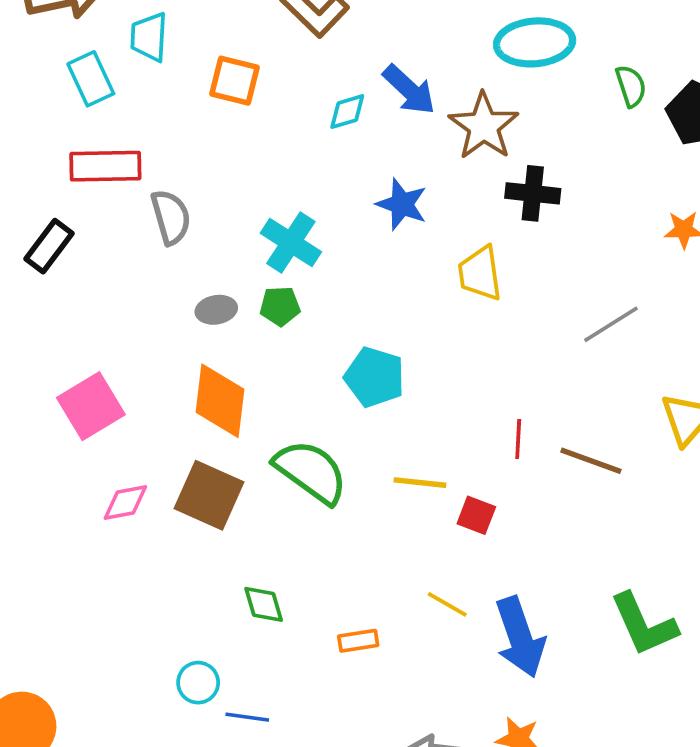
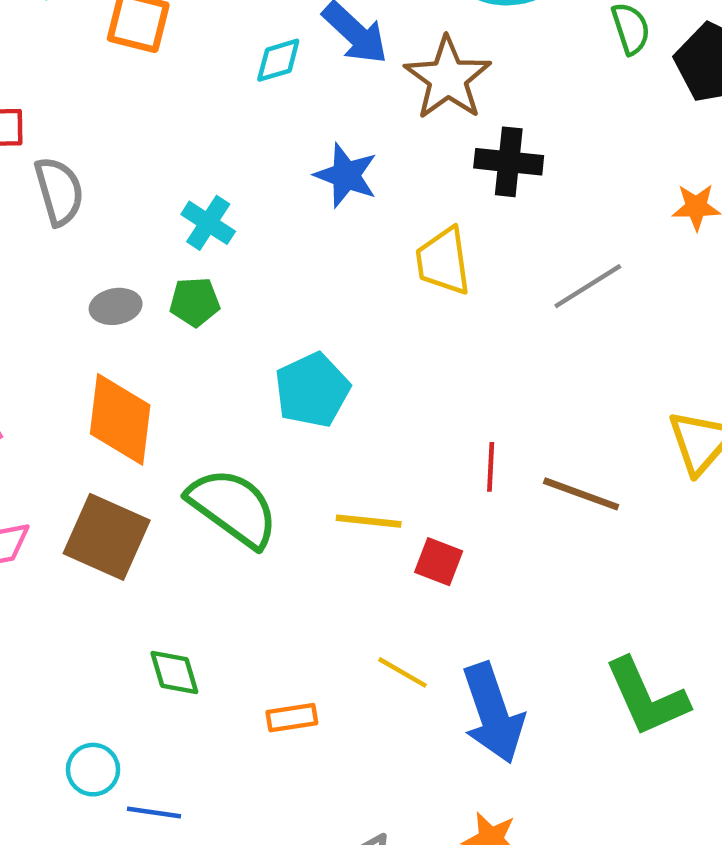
cyan cross: (291, 242) -> (208, 223), size x0.7
gray line: (611, 324) -> (588, 286), moved
cyan pentagon: (375, 377) -> (312, 390), turned 30

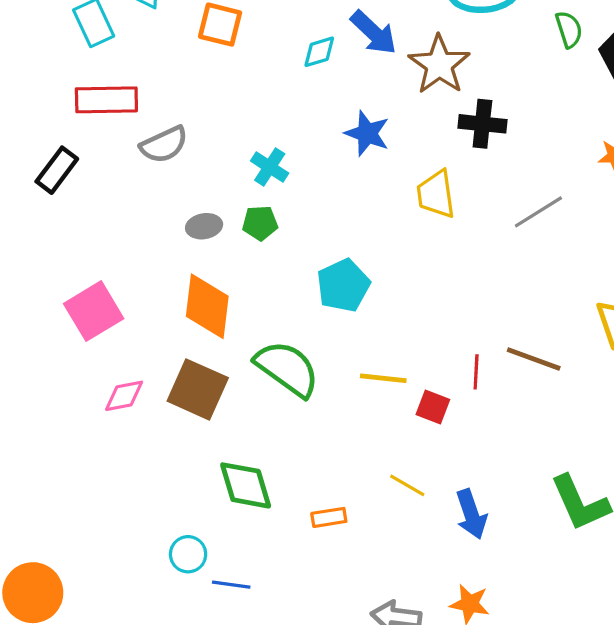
gray semicircle: (59, 191) -> (164, 145), turned 81
red line: (491, 467) -> (476, 372), moved
green diamond: (174, 672) -> (246, 485), size x1.5
blue arrow: (493, 713) -> (471, 514), size x0.7

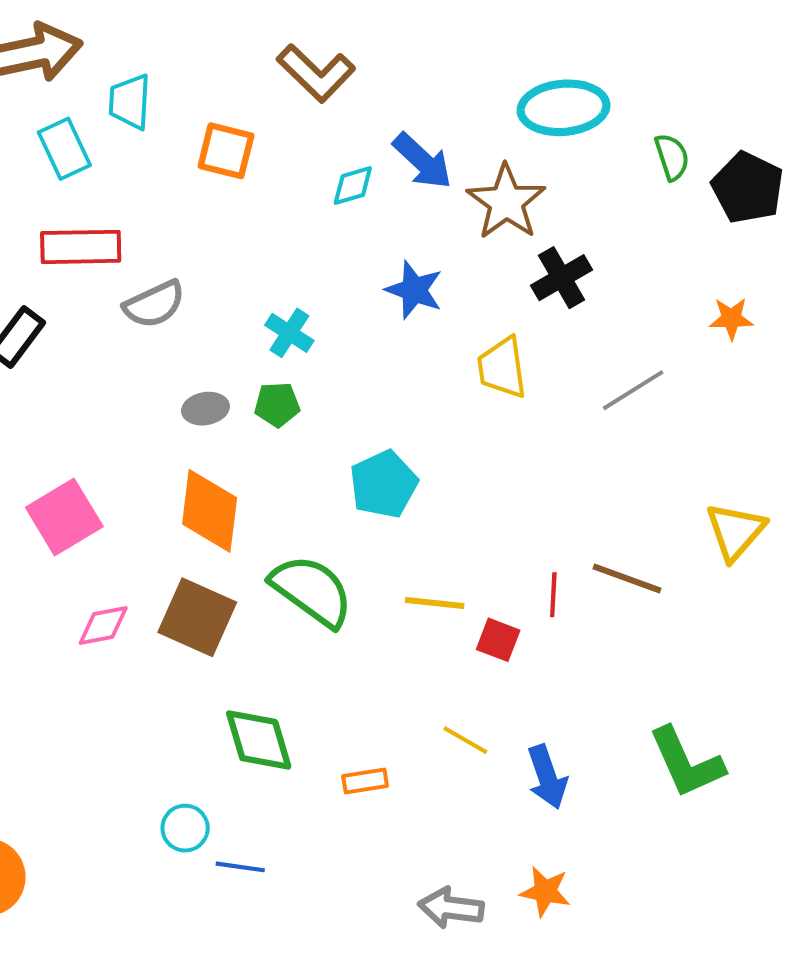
black cross: (482, 124) -> (561, 278), turned -36

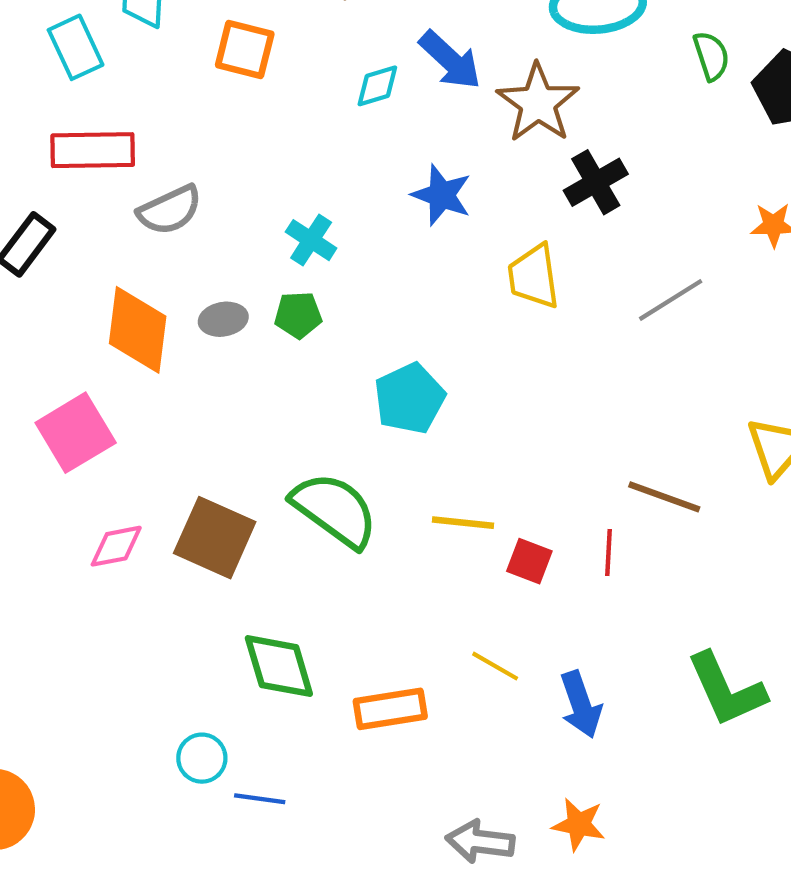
orange diamond: (210, 511) -> (138, 330), moved
red line: (553, 595) -> (609, 553), moved
orange rectangle: (365, 781) -> (390, 709), size x1.5

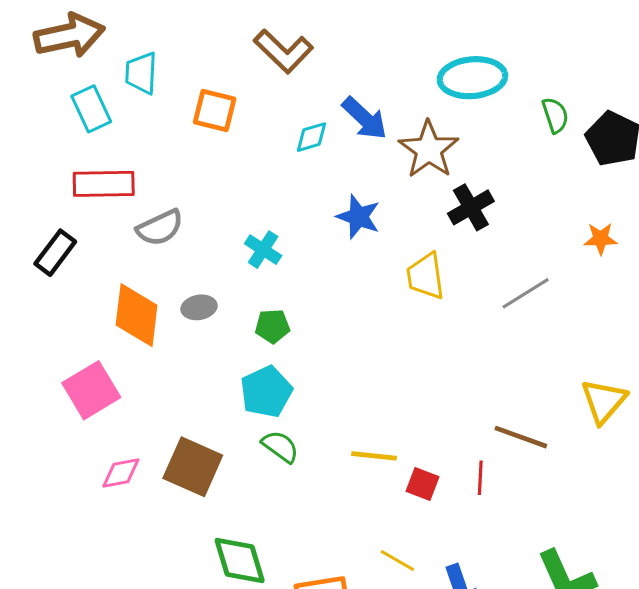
green pentagon: (298, 315) -> (272, 326), moved
cyan pentagon: (410, 398) -> (266, 392), moved
green semicircle: (335, 510) -> (280, 446), size x0.6

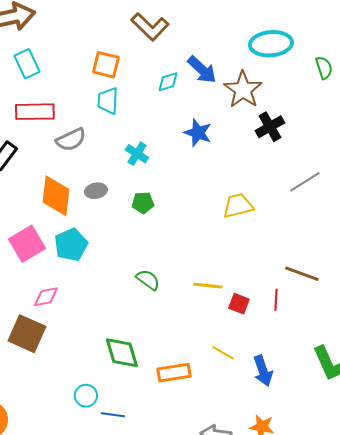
cyan trapezoid: (141, 73) -> (108, 101), moved
yellow trapezoid: (426, 276) -> (238, 206), moved, turned 84
cyan pentagon: (266, 392) -> (71, 245), moved
brown square: (193, 467) -> (27, 334), moved

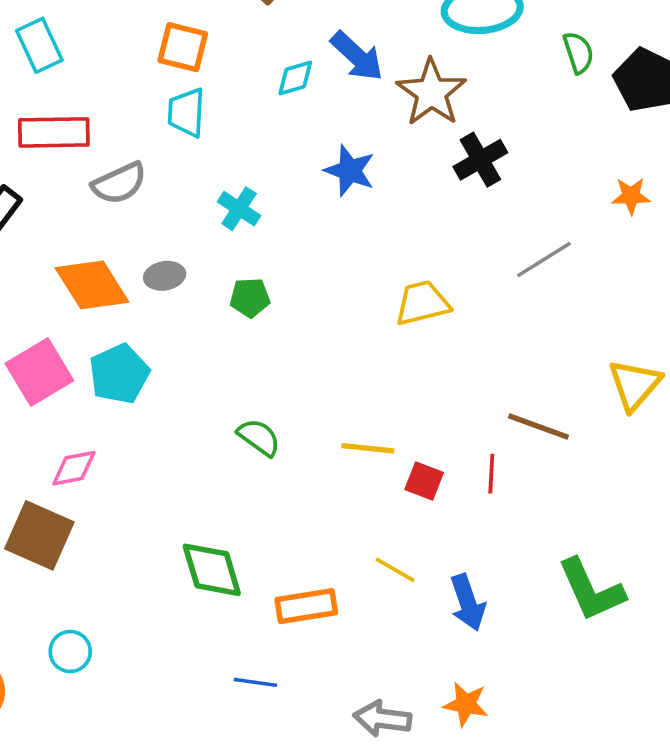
orange diamond: (56, 196) -> (92, 285), turned -39
cyan circle: (86, 396) -> (70, 652), moved
blue line: (113, 415) -> (255, 682), moved

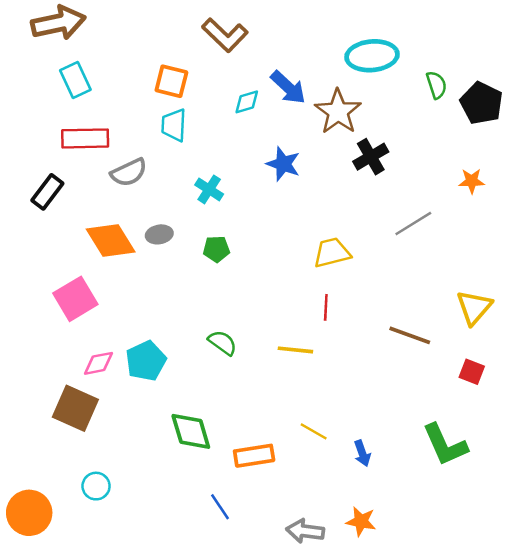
cyan pentagon: (119, 374) -> (146, 361), moved
red line: (491, 474) -> (326, 307), moved
red square: (424, 481) -> (472, 372), moved
blue arrow: (468, 602) -> (362, 453), size x0.7
blue line: (255, 682) -> (220, 507), turned 48

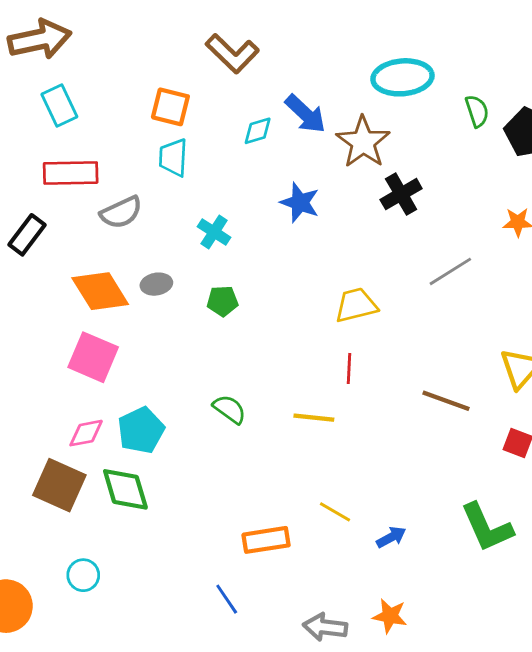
pink square: (75, 299) -> (93, 357), moved, turned -36
green diamond: (191, 431) -> (125, 489), moved
blue arrow: (362, 453) -> (391, 537), turned -100

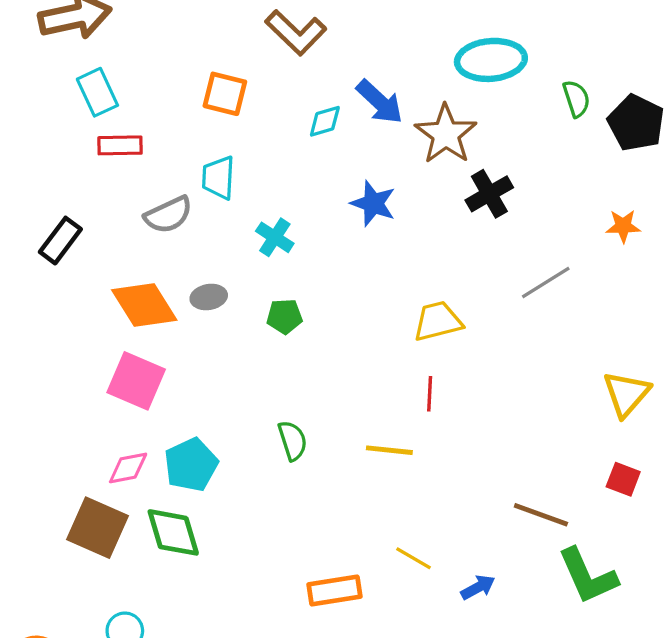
cyan trapezoid: (173, 157) -> (218, 178), moved
red rectangle: (71, 173) -> (120, 145), moved, size x0.7
brown line: (446, 401) -> (541, 515), moved
green semicircle: (230, 409) -> (293, 441), turned 36

